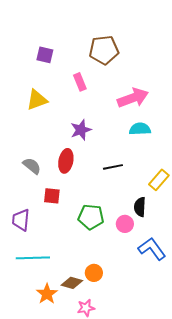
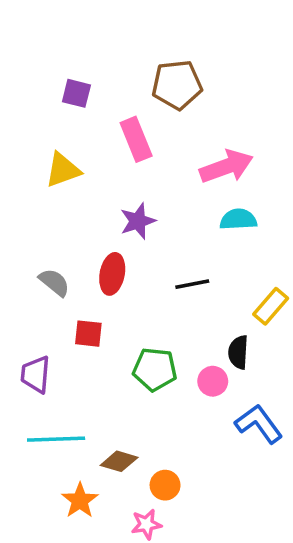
pink rectangle: (80, 82) -> (136, 139), size x1.4
orange circle: (94, 273) -> (165, 485), moved
brown diamond: (72, 283) -> (119, 461), moved

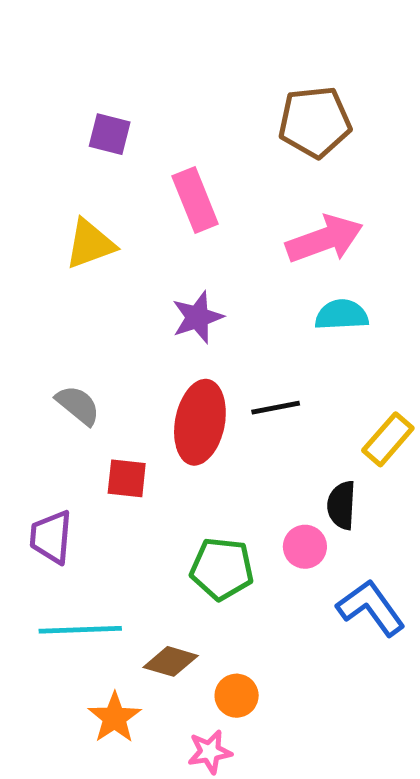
brown pentagon: (177, 85) -> (315, 122), moved
red ellipse: (112, 274) -> (200, 422), moved, size x1.4
green pentagon: (155, 369) -> (222, 569), moved

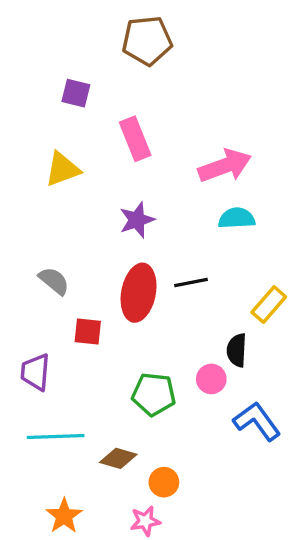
brown pentagon: (315, 122) -> (147, 41), moved
orange star: (114, 718) -> (64, 516), moved

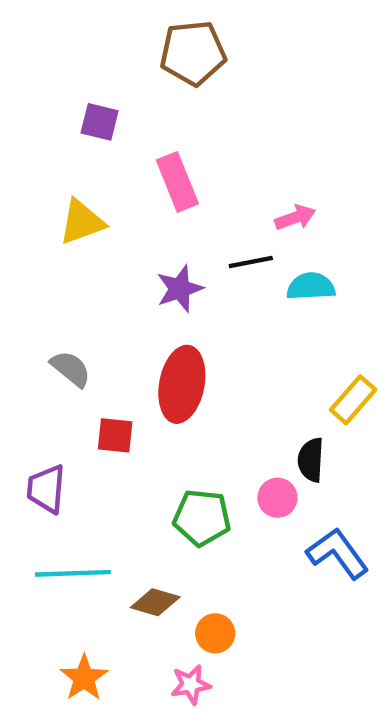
pink arrow: (225, 166) -> (295, 218), size x0.6
black line: (191, 283) -> (251, 262), moved

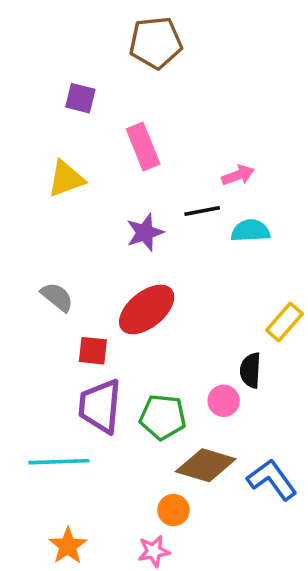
red ellipse: (182, 384) -> (147, 309), turned 40
purple trapezoid: (46, 489) -> (100, 406), moved, size x1.4
blue L-shape: (338, 553) -> (272, 480), moved
brown diamond: (155, 602) -> (206, 465), moved, size x1.5

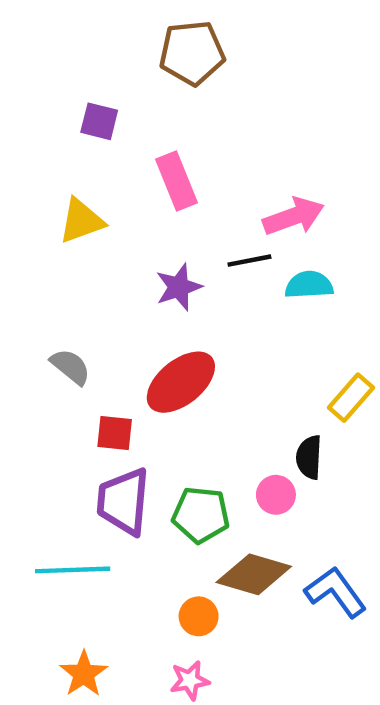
pink arrow: (238, 175) -> (294, 216), size x1.5
orange circle: (173, 510) -> (199, 616), moved

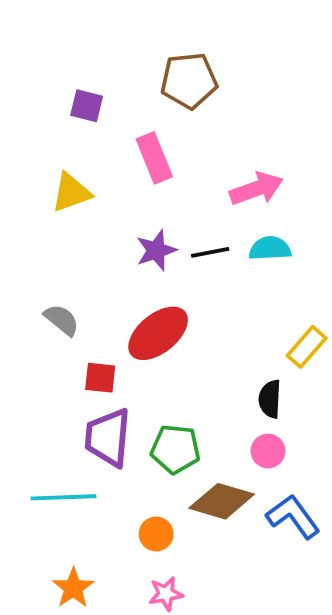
brown pentagon: (192, 53) -> (189, 81), moved
black line: (249, 261) -> (210, 252), moved
pink circle: (276, 495) -> (268, 451), moved
orange circle: (199, 616) -> (156, 534), moved

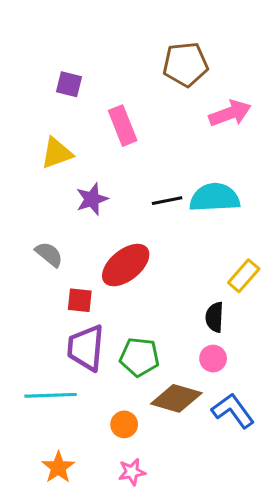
brown pentagon: (189, 81) -> (185, 64), moved
pink arrow: (256, 189) -> (230, 113), moved
cyan semicircle: (270, 248) -> (215, 198), size x1.5
purple star: (156, 250) -> (92, 199), moved

